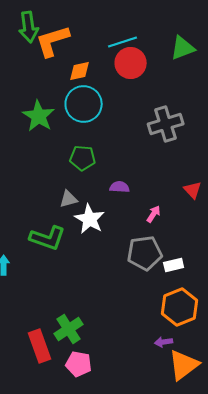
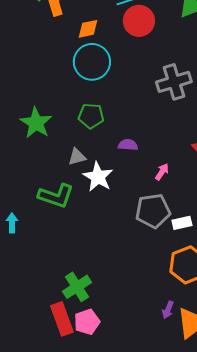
green star: (39, 116) -> (36, 123), moved
purple arrow: (164, 342) -> (168, 310), moved, turned -60
red rectangle: (40, 346) -> (62, 319), moved
pink pentagon: (79, 364) -> (87, 322), turned -30

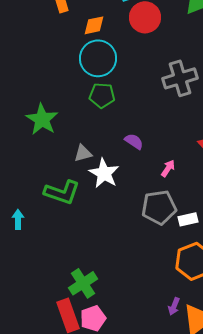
green pentagon: (91, 116) -> (102, 95), moved
purple semicircle: (128, 145) -> (134, 141), turned 30

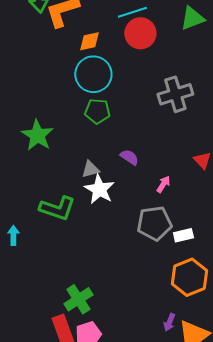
gray triangle: (83, 153) -> (90, 169), moved

